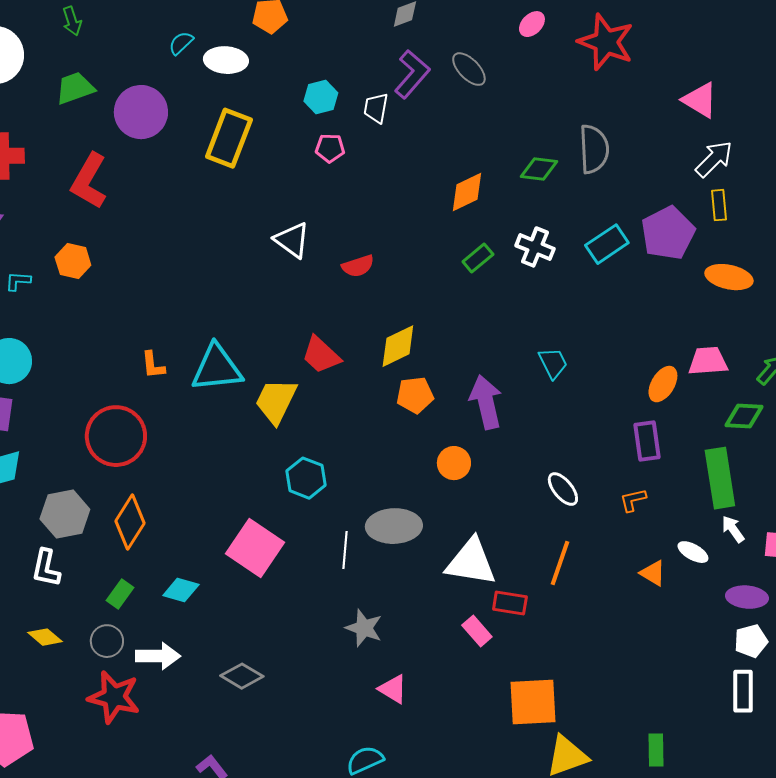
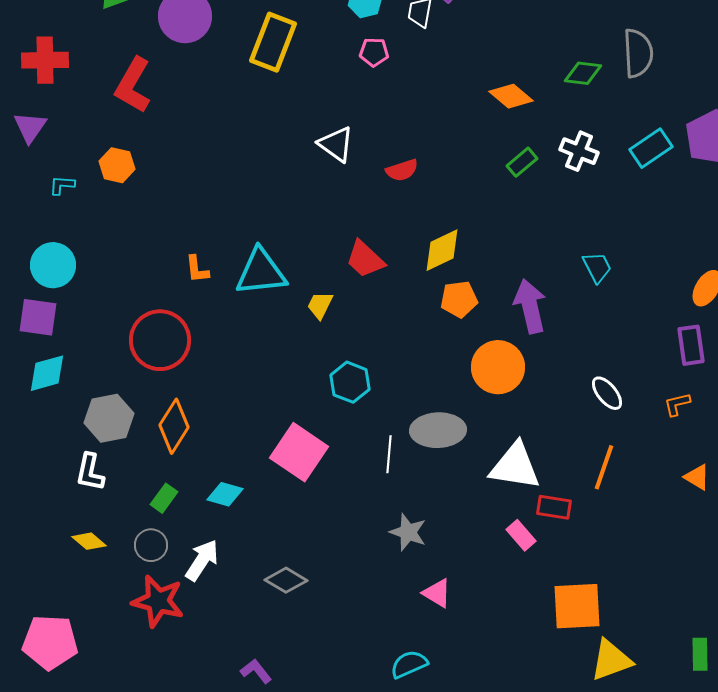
orange diamond: (467, 192) -> (511, 96), turned 66
yellow trapezoid: (276, 401) -> (320, 305), size x0.6
orange circle: (454, 463) -> (498, 367), size x1.6
white arrow: (158, 656) -> (202, 560), turned -57

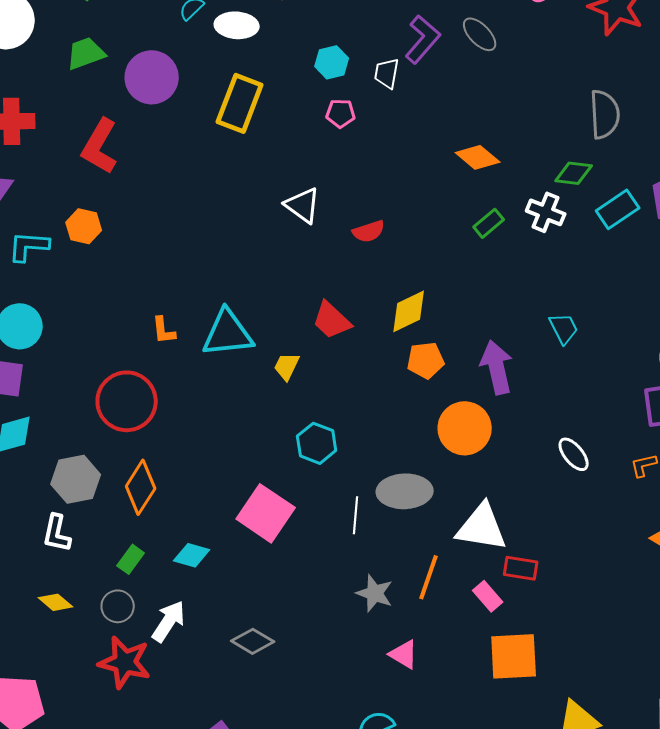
green diamond: (583, 73) -> (574, 173), moved
cyan L-shape: (62, 185) -> (29, 246), size x1.6
orange line: (604, 467) -> (429, 577), moved
orange square: (577, 606) -> (514, 656), moved

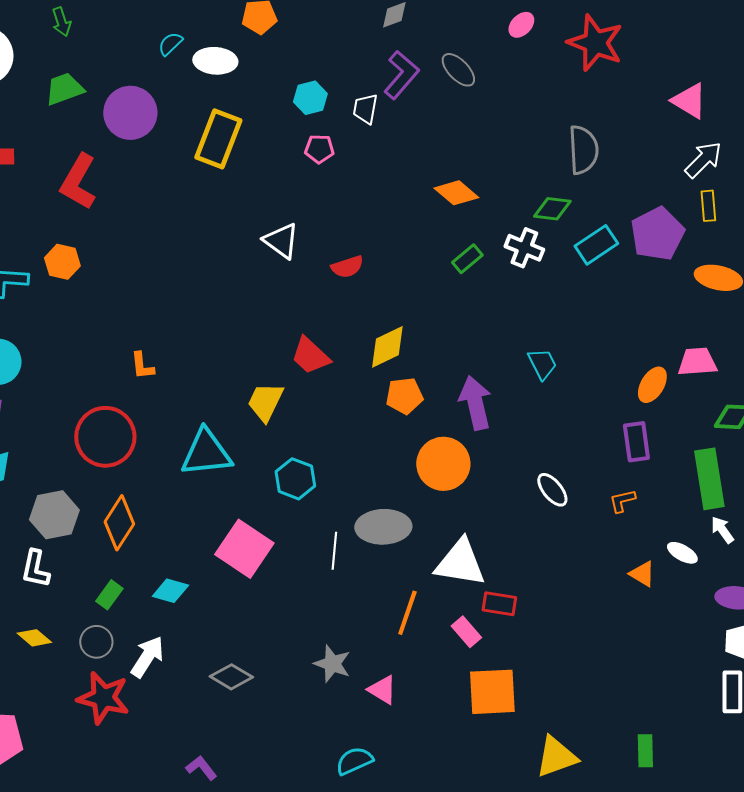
cyan triangle: (228, 333) -> (206, 453), moved
yellow trapezoid: (287, 366) -> (265, 402), size x1.4
gray star: (375, 593) -> (332, 664), moved

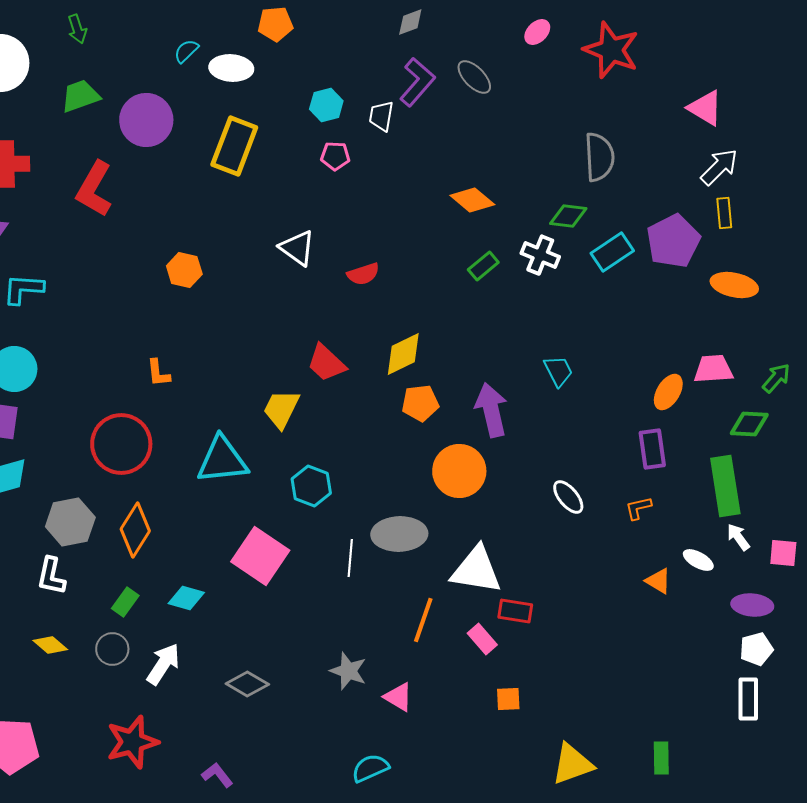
orange hexagon: (62, 262) -> (184, 270), moved
orange square: (492, 692) -> (508, 699), size x0.5
red star: (103, 698) -> (132, 742), moved, turned -30

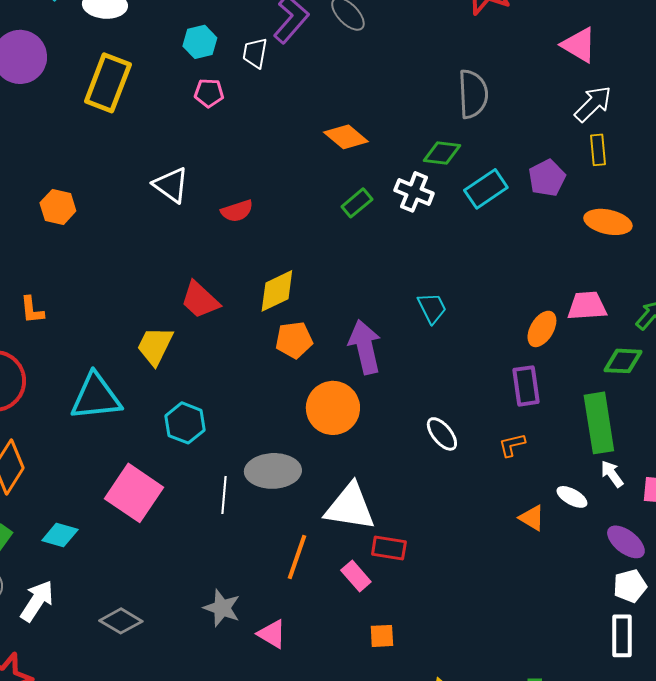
purple pentagon: (673, 241) -> (547, 178), size x0.7
purple ellipse: (752, 605) -> (626, 542), turned 33

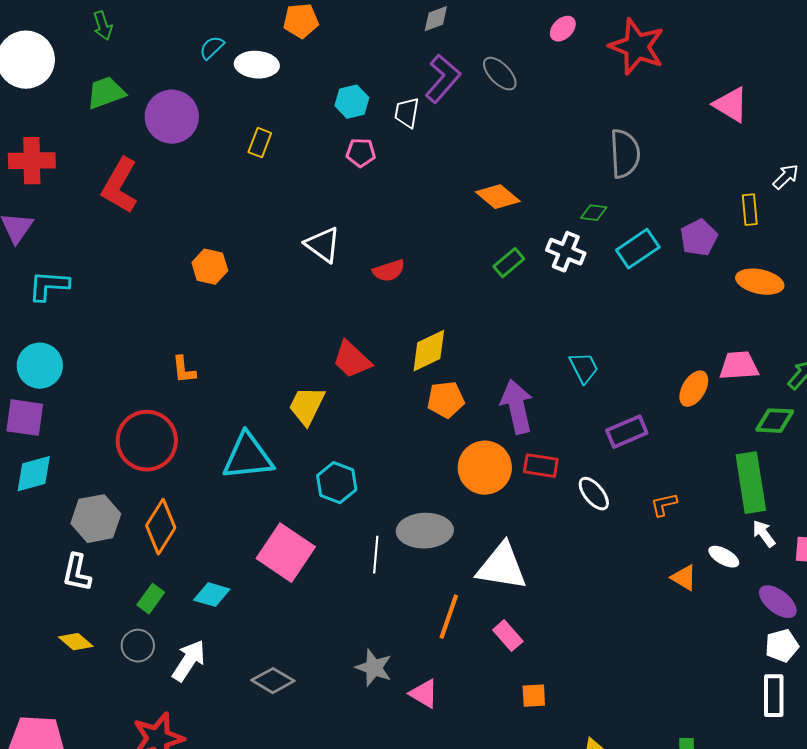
yellow rectangle: (108, 83) -> (260, 143), size x0.5
white arrow: (593, 104) -> (786, 177), moved, size x0.7
green diamond: (442, 153) -> (594, 213), size x0.7
purple rectangle: (526, 386) -> (627, 432), moved, turned 75
red rectangle: (389, 548) -> (541, 466), moved

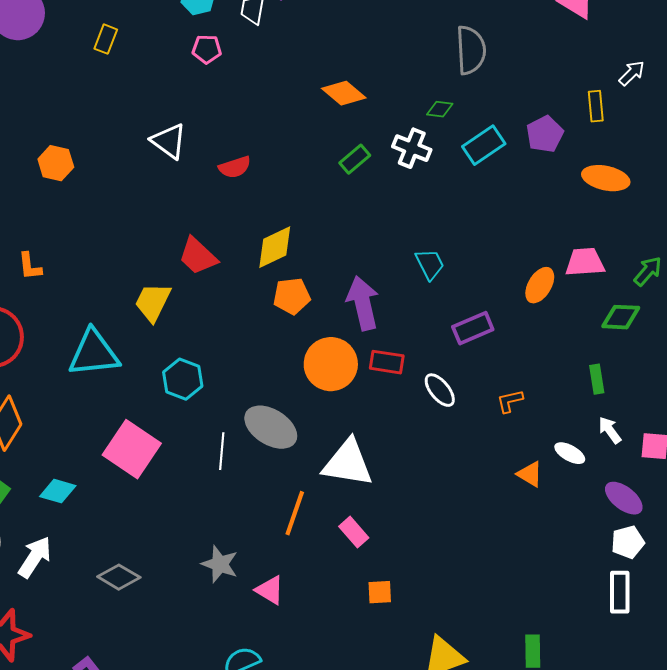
green rectangle: (751, 483) -> (597, 379), size x0.5
gray ellipse: (425, 531) -> (271, 427), turned 34

